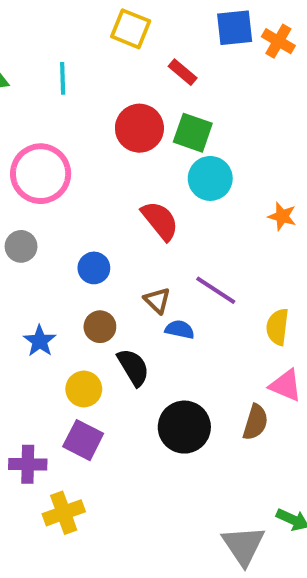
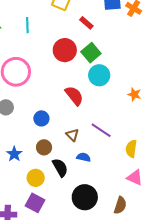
green square: (193, 133) -> (91, 53), turned 30
blue semicircle: (180, 329) -> (84, 157), moved
brown semicircle: (255, 422) -> (120, 205), moved

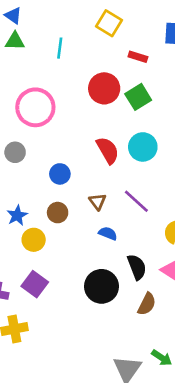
red rectangle: (86, 23) -> (138, 57), turned -32
cyan circle: (99, 75) -> (143, 147), moved
black semicircle: (60, 168) -> (137, 267), moved
yellow circle: (36, 178) -> (34, 240), moved

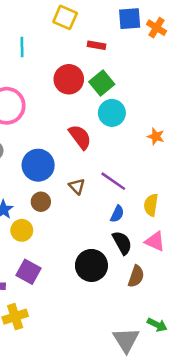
cyan circle: (143, 147) -> (112, 113), moved
blue circle: (60, 174) -> (38, 165), size x1.6
blue semicircle: (108, 233) -> (117, 214), moved, turned 102

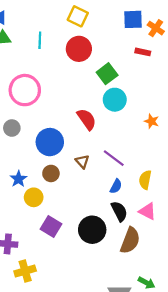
red rectangle: (97, 45) -> (143, 52), moved
red circle: (69, 79) -> (79, 49), moved
purple square: (28, 272) -> (51, 227), moved
brown semicircle: (136, 276) -> (130, 240), size x1.4

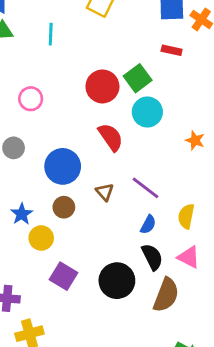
red circle: (79, 49) -> (102, 86), moved
red rectangle: (143, 52) -> (172, 50), moved
pink circle: (25, 90) -> (31, 99), size x0.6

